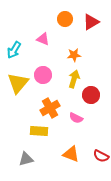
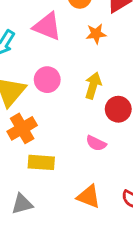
pink triangle: (43, 39) -> (47, 26), size x1.5
orange star: (74, 55) -> (96, 34), moved
orange cross: (50, 108) -> (22, 128), moved

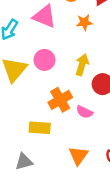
orange cross: (22, 128) -> (60, 100), moved
orange triangle: (89, 197) -> (78, 156), turned 45

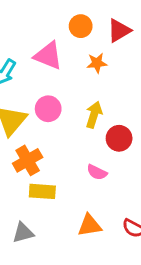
orange cross: (60, 100) -> (28, 160), moved
orange triangle: (78, 156) -> (90, 225), turned 45

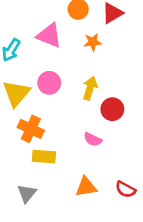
orange cross: (28, 160) -> (31, 129), turned -35
gray triangle: (23, 233) -> (27, 193), turned -36

